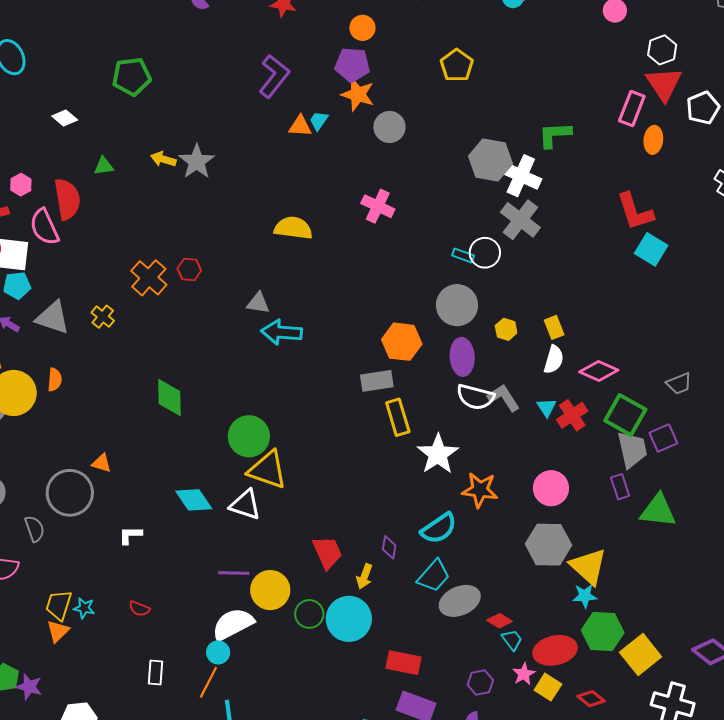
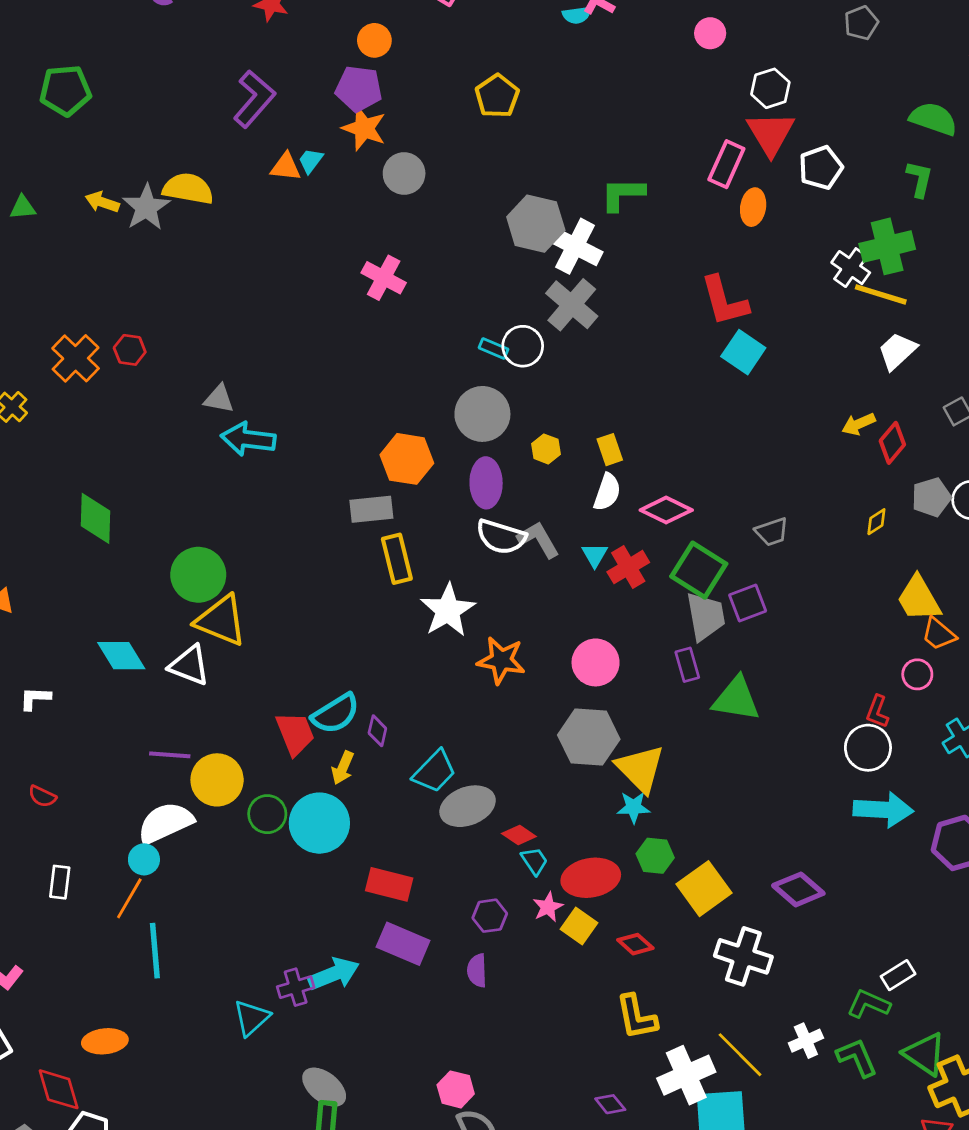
yellow semicircle: (293, 228) -> (188, 189), moved
cyan semicircle: (439, 528) -> (336, 714), moved
green hexagon: (603, 632) -> (655, 856), size x0.7

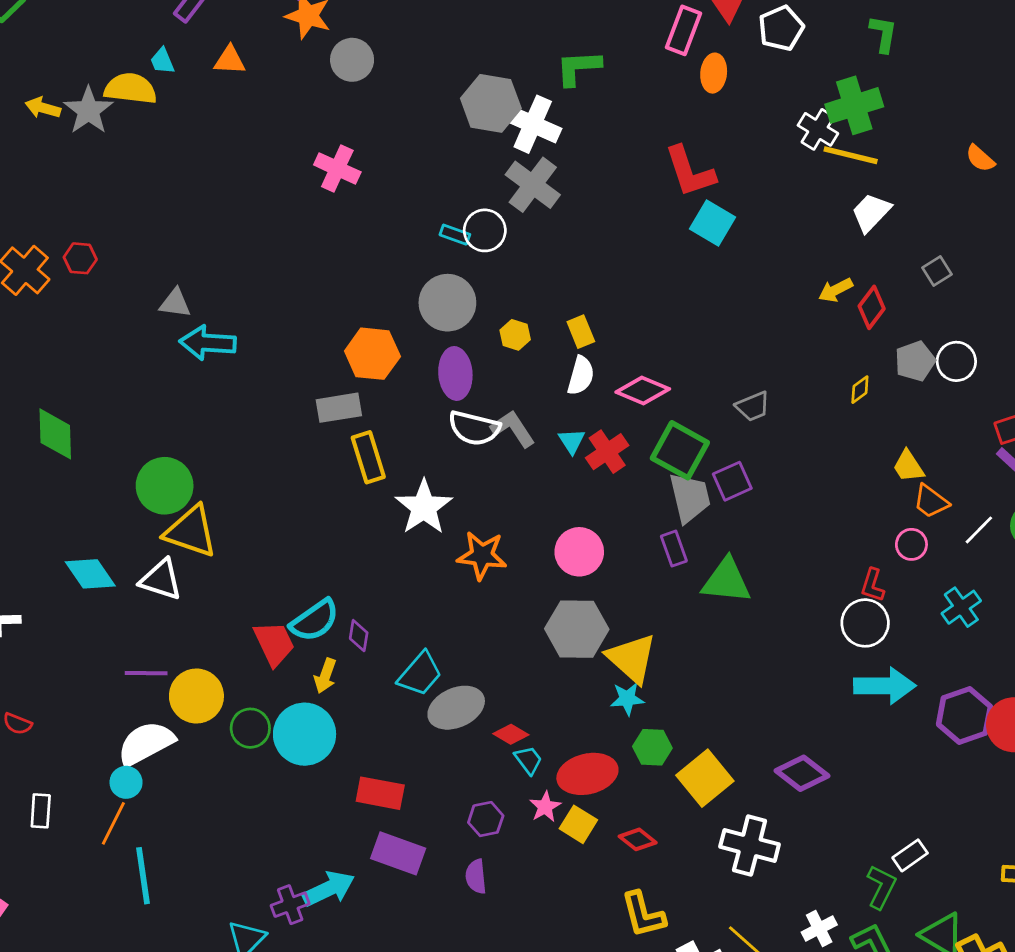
cyan trapezoid: (311, 161) -> (162, 61), moved, turned -56
yellow trapezoid: (919, 599) -> (908, 466), size x0.7
green L-shape: (868, 1004) -> (881, 887), turned 96

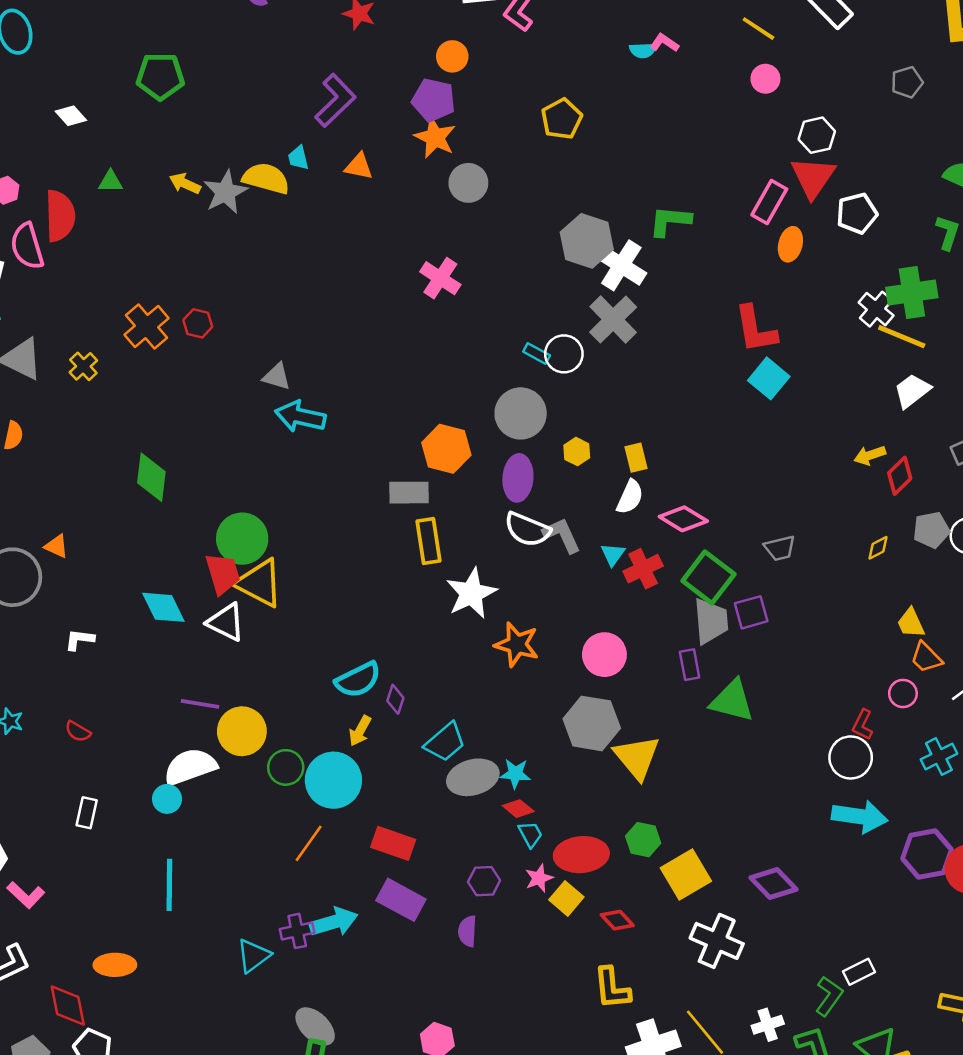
red trapezoid: (274, 643) -> (223, 574), moved
cyan star: (627, 699) -> (515, 774), moved
orange line: (113, 823) -> (309, 843), moved

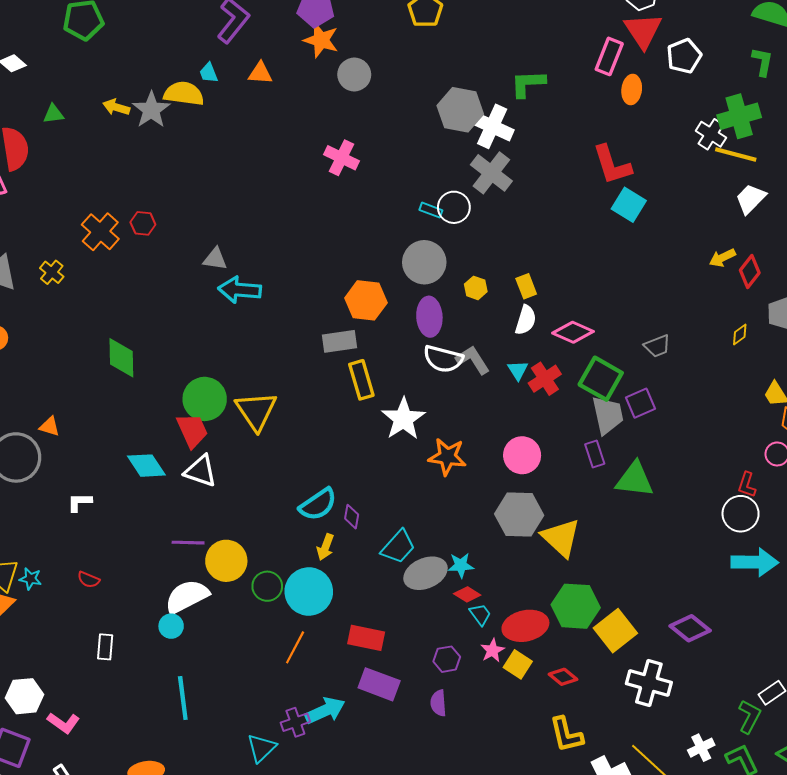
yellow triangle: (259, 583) -> (256, 411), moved, turned 36
green hexagon: (643, 840) -> (576, 606), size x1.6

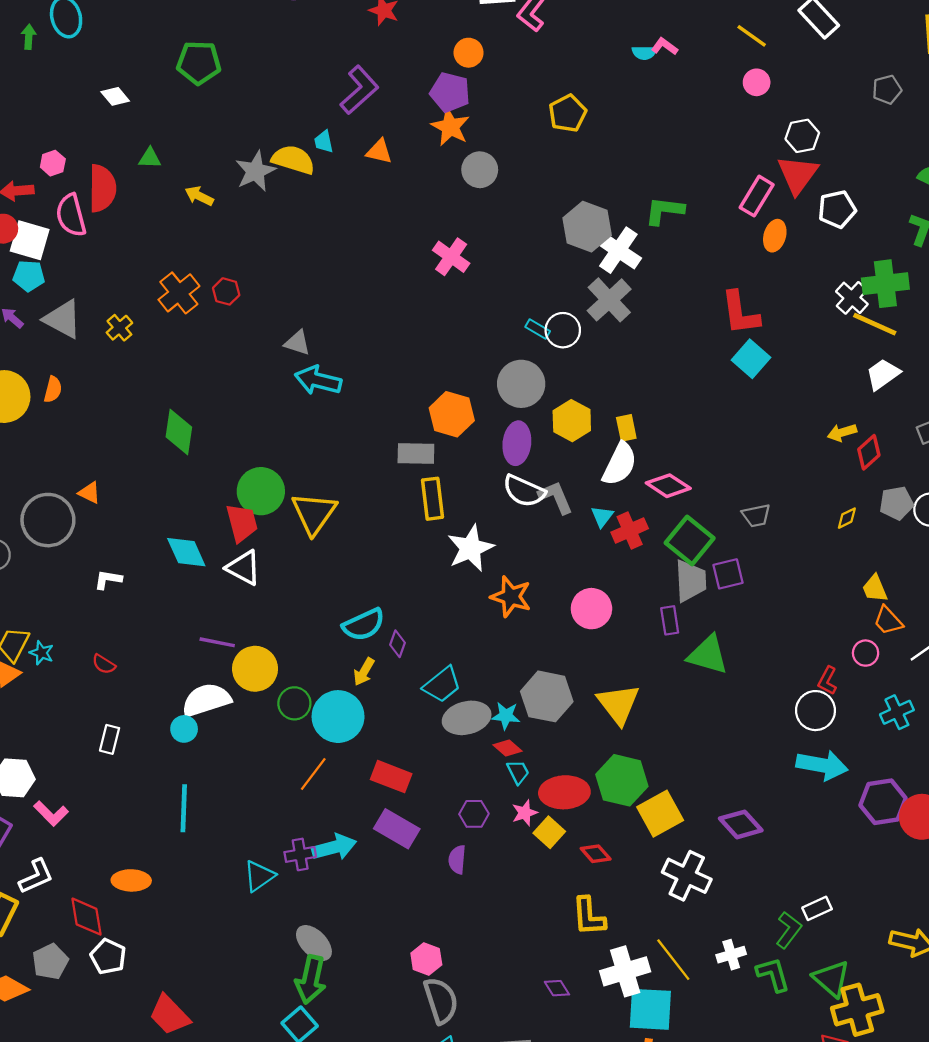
yellow arrow: (116, 107) -> (199, 196), moved
yellow hexagon: (476, 288) -> (572, 421), size x1.6
white semicircle: (526, 320) -> (620, 464), size x1.4
gray hexagon: (519, 515) -> (547, 696), moved

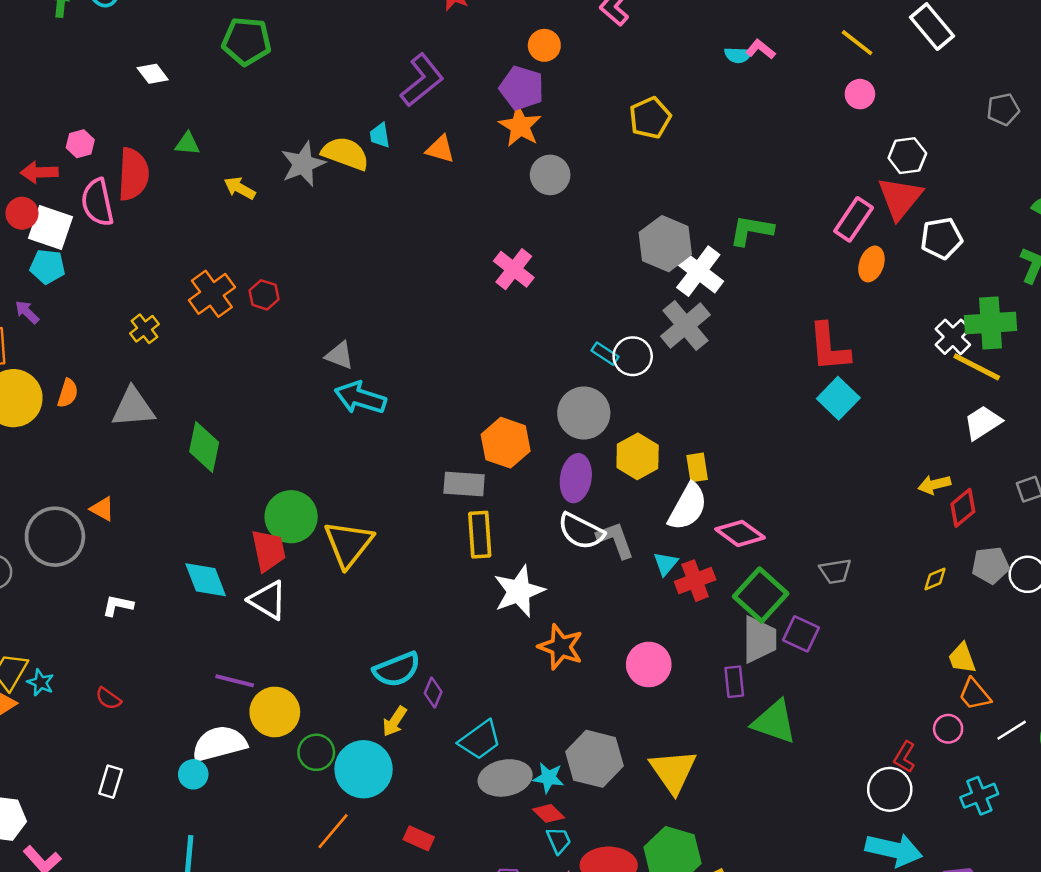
gray triangle: (63, 319) -> (133, 408), moved, turned -36
purple square: (728, 574) -> (801, 634), turned 36
red rectangle: (391, 777) -> (419, 838), size x0.7

